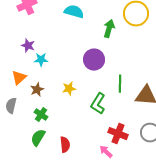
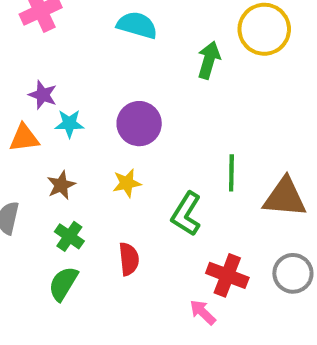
purple circle: (94, 60) -> (139, 124), moved
orange triangle: (19, 78) -> (24, 138), moved, turned 35
red semicircle: (65, 145) -> (129, 259), moved

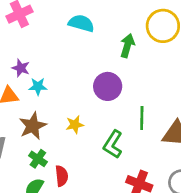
purple circle: (139, 124) -> (108, 86), moved
brown star: (61, 185) -> (33, 126), size x1.5
red semicircle: (129, 259) -> (62, 176), moved

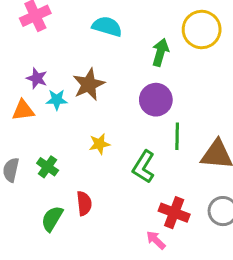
purple circle: (108, 86) -> (156, 100), moved
brown star: (33, 126) -> (89, 84), moved
green cross: (38, 159) -> (48, 167), moved

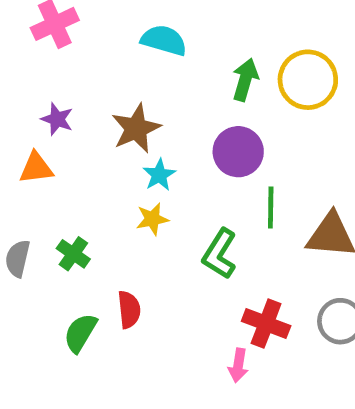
yellow circle: (202, 30) -> (308, 80), moved
cyan star: (57, 100) -> (159, 175), moved, turned -30
pink arrow: (156, 240) -> (238, 365), turned -125

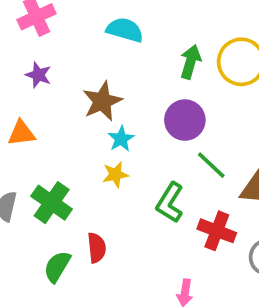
purple star: (57, 119) -> (38, 75), moved
green line: (271, 207) -> (211, 165), turned -48
green cross: (73, 254) -> (52, 203), size x1.5
red cross: (266, 323) -> (217, 231), moved

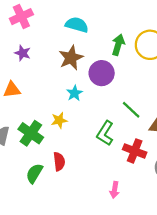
brown star: (102, 101) -> (71, 58), moved
purple circle: (185, 120) -> (102, 73), moved
yellow star: (115, 174) -> (59, 120), moved

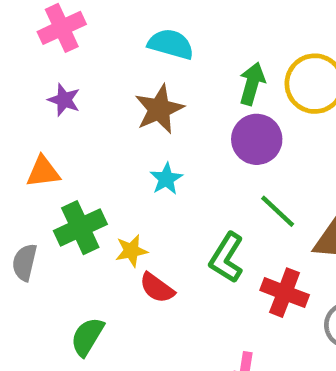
purple circle: (102, 73) -> (257, 139), moved
yellow star: (59, 120) -> (131, 251), moved
green cross: (31, 133) -> (80, 228), moved, turned 30
red semicircle: (59, 162) -> (157, 288), moved, turned 132

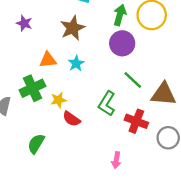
orange triangle: (43, 172) -> (48, 60), moved

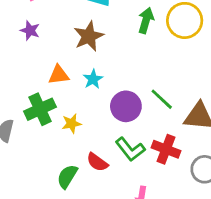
purple circle: (122, 43) -> (126, 106), moved
green L-shape: (107, 104) -> (130, 149), moved, turned -70
red semicircle: (71, 119) -> (97, 162), moved
green semicircle: (36, 144) -> (67, 176), moved

